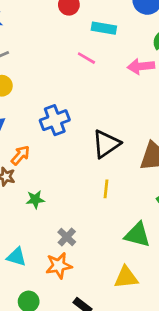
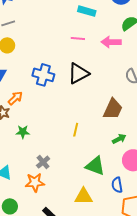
pink line: (86, 58) -> (78, 38), moved, turned -32
blue cross: (55, 120) -> (43, 75), turned 30
black triangle: (106, 144) -> (78, 73), moved

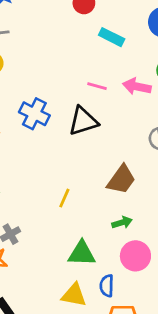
pink line: (78, 38) -> (97, 86), moved
green triangle: (95, 166) -> (82, 253), turned -30
yellow triangle: (84, 196) -> (74, 295), moved

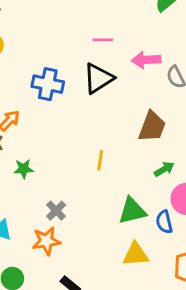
pink arrow: (137, 86) -> (146, 60), moved
blue semicircle: (107, 286) -> (164, 222), moved

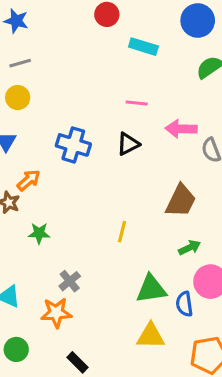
black triangle: (98, 78) -> (128, 144), size x0.7

